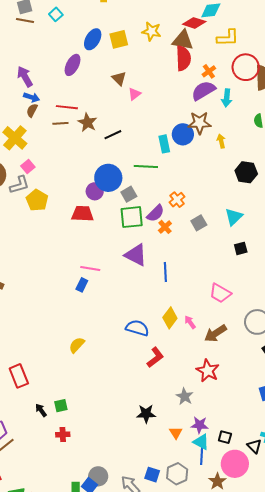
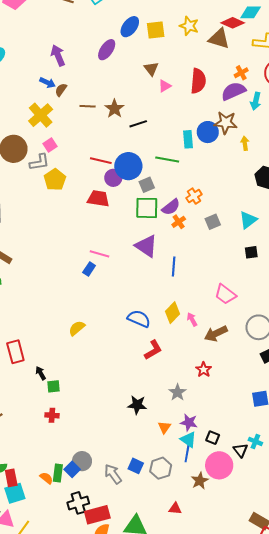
red semicircle: (183, 58) -> (198, 81), moved
blue arrow: (32, 97) -> (48, 83), moved
red line: (67, 107) -> (101, 161), moved
red star: (208, 371) -> (204, 370), size x0.7
black arrow: (41, 410) -> (41, 373), moved

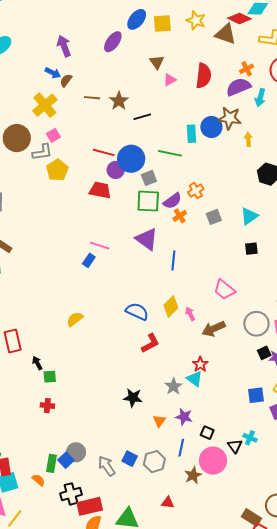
cyan triangle: (188, 440) -> (195, 379), moved
orange semicircle: (46, 478) -> (38, 480), moved

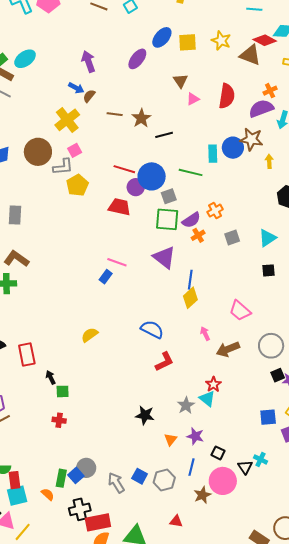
yellow diamond: (171, 306) -> (190, 298), moved

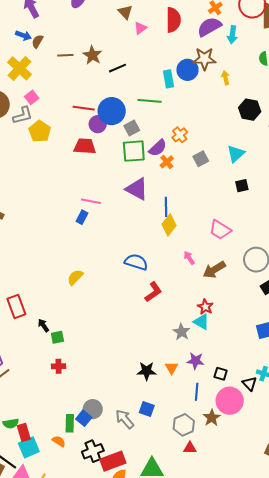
black star: (145, 415) -> (147, 371), moved
gray hexagon: (164, 480) -> (184, 425), moved

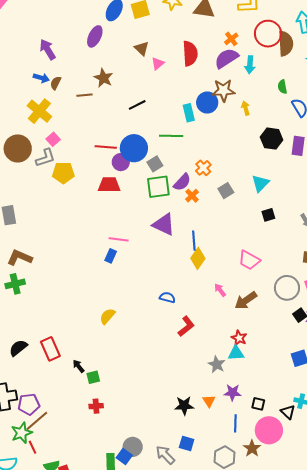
brown star: (92, 55) -> (103, 78), moved
yellow pentagon: (40, 131) -> (63, 173), turned -30
blue semicircle: (136, 262) -> (167, 297), size x0.7
cyan triangle: (201, 322) -> (236, 353), turned -30

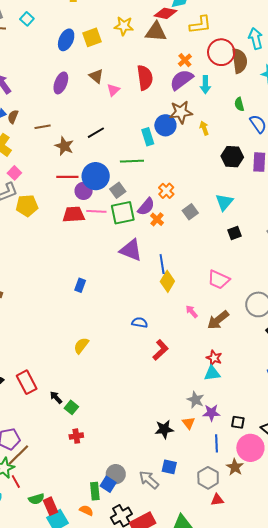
purple ellipse: (95, 36) -> (61, 83), moved
brown star: (103, 78) -> (64, 146), moved
pink line: (119, 239) -> (96, 211), moved
gray star: (217, 364) -> (196, 400), moved
green square: (93, 377) -> (71, 407), turned -32

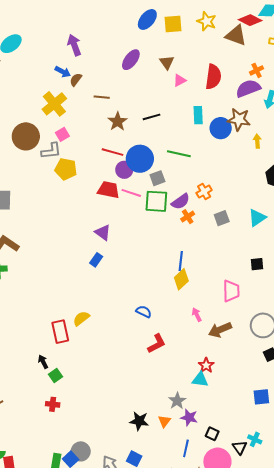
cyan rectangle: (148, 137) -> (198, 115), moved
black square: (235, 233) -> (257, 264), moved
purple triangle: (131, 250) -> (103, 232), moved, size x0.7
pink trapezoid: (219, 280) -> (231, 291), turned -130
red rectangle: (27, 382) -> (60, 332), moved

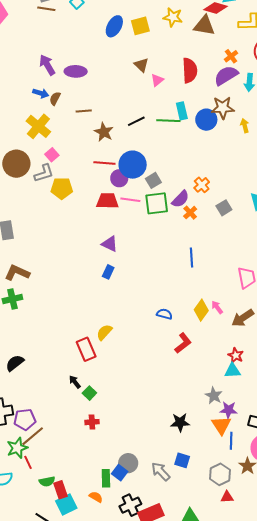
purple ellipse: (131, 60) -> (76, 71), moved, turned 65
green line: (179, 154) -> (168, 121), moved
yellow diamond: (181, 279) -> (201, 310), moved
orange triangle: (164, 421) -> (221, 425), moved, size x1.5

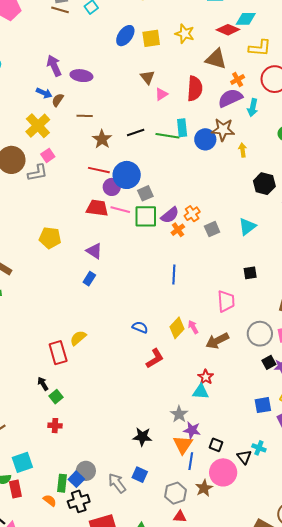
brown triangle: (204, 26) -> (216, 59), moved
orange cross: (202, 185) -> (192, 214), moved
yellow pentagon: (62, 188) -> (50, 238), moved
cyan square: (66, 504) -> (22, 462), moved
black cross: (130, 505) -> (79, 501), moved

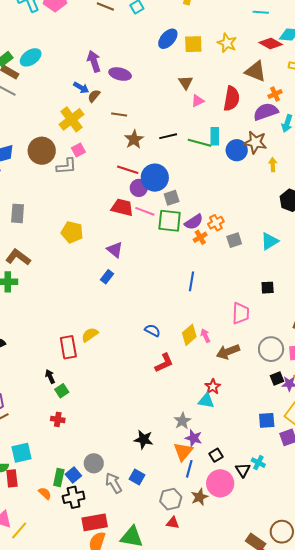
black square: (216, 445) -> (216, 455), turned 32
gray circle: (86, 471) -> (94, 463), moved

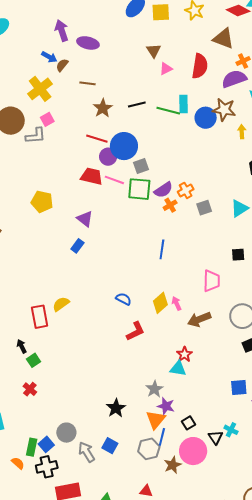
red cross: (58, 419) -> (30, 389), turned 32
black star: (144, 440) -> (116, 408), turned 30
gray hexagon: (171, 499) -> (149, 449), moved

